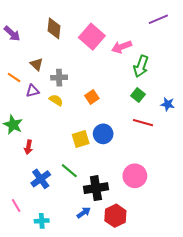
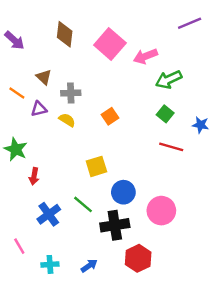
green arrow: (141, 66) -> (169, 80), turned 45
blue circle: (103, 134) -> (123, 192), moved
blue arrow: (84, 213) -> (89, 266), moved

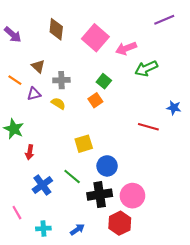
green square: (165, 114) -> (104, 81), moved
pink circle: (161, 211) -> (132, 196), moved

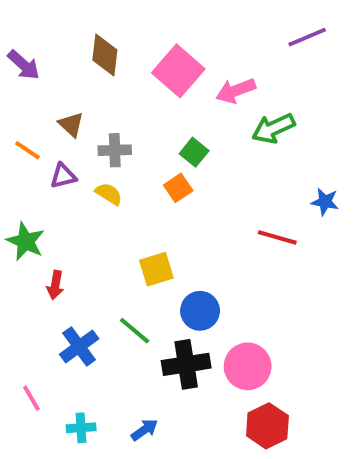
red hexagon: (120, 223) -> (267, 426), moved

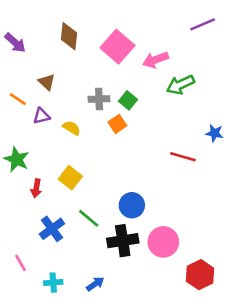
gray cross: (115, 150) -> (99, 99), moved
yellow square: (156, 269) -> (70, 178), moved, turned -35
red hexagon: (267, 426) -> (200, 275), moved

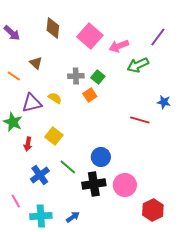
purple line: (203, 24) -> (158, 37), moved, turned -30
purple triangle: (41, 116) -> (32, 103), moved, size x1.5
cyan cross: (53, 283) -> (41, 216), size x1.5

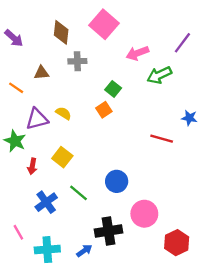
pink square: (90, 36) -> (104, 24), moved
brown triangle: (36, 63) -> (42, 73), turned -48
gray cross: (76, 76) -> (77, 61), moved
black cross: (94, 184) -> (109, 231), moved

